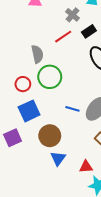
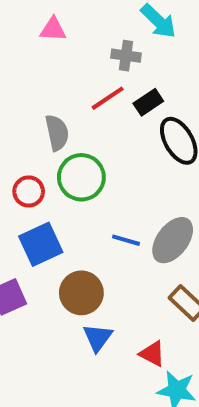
gray cross: (72, 15) -> (126, 56), turned -32
black rectangle: (89, 31) -> (148, 102), moved
red triangle: (86, 167) -> (152, 354), turned 32

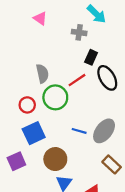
pink triangle: (53, 29) -> (40, 18), turned 32
red line: (108, 98) -> (77, 80), moved
black rectangle: (148, 102) -> (91, 57), turned -32

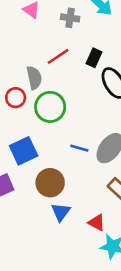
gray cross: (79, 32) -> (70, 18), moved
red line: (77, 80) -> (58, 56), moved
red circle: (27, 105) -> (16, 98), moved

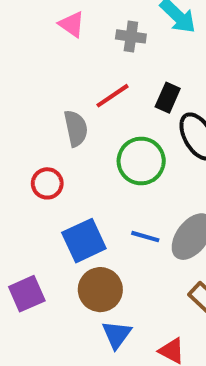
red circle: (16, 98) -> (47, 183), moved
green circle: (50, 107) -> (141, 161), moved
blue square: (24, 151) -> (84, 241), moved

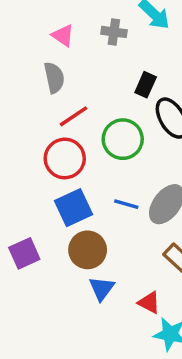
pink triangle: (72, 24) -> (63, 35), moved
red line: (113, 96) -> (74, 116), moved
gray semicircle: (76, 128) -> (54, 78), moved
red circle: (47, 183) -> (65, 158), moved, size x1.5

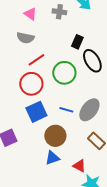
gray semicircle: (54, 78) -> (25, 38), turned 114
brown circle: (88, 250) -> (55, 136), moved
blue triangle: (102, 289) -> (52, 158), turned 35

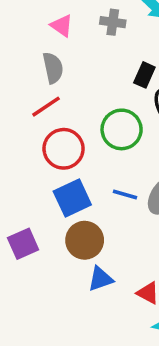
gray semicircle: (25, 38) -> (53, 68), turned -114
red line: (36, 60) -> (46, 107), moved
brown circle: (55, 136) -> (85, 240), moved

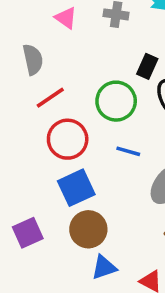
gray semicircle: (53, 68) -> (33, 59), moved
green circle: (122, 129) -> (116, 101), moved
blue line: (125, 195) -> (128, 151), moved

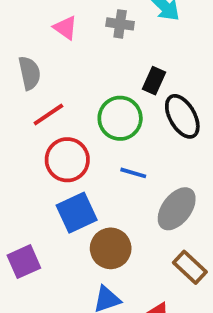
brown circle: (88, 229) -> (111, 248), moved

